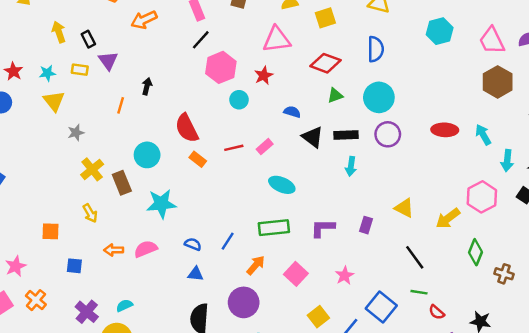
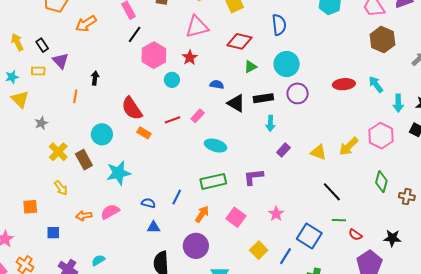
yellow arrow: (448, 218) -> (349, 146), moved
purple rectangle: (366, 225) -> (283, 150), moved, turned 32

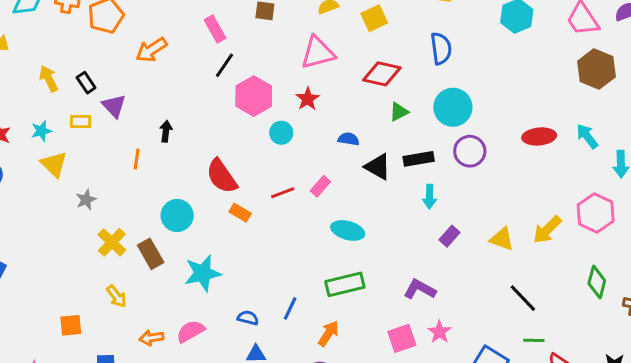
purple L-shape: (253, 177) -> (420, 289), moved, turned 35
pink square: (236, 217) -> (402, 338), moved, turned 36

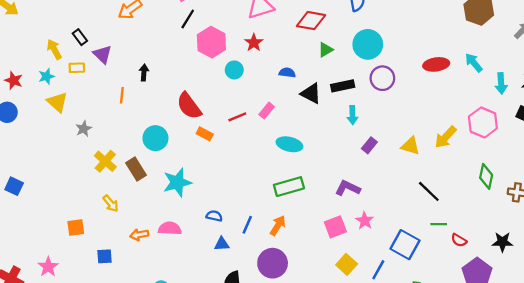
yellow arrow: (49, 79) -> (54, 49), moved
blue line: (290, 308) -> (247, 225), moved
pink semicircle: (191, 331) -> (170, 228), turned 35

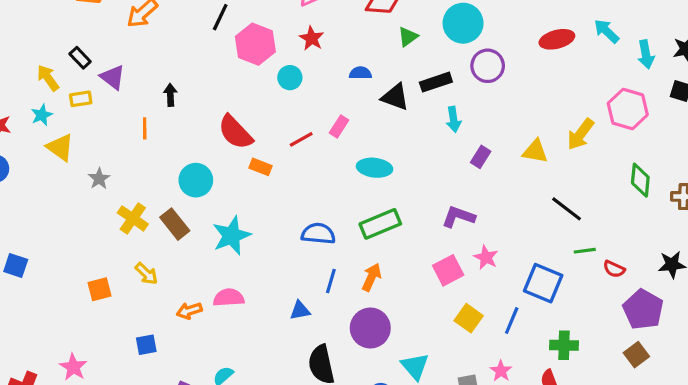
blue semicircle: (214, 216) -> (318, 234), moved, size x1.5
orange square: (76, 227) -> (99, 289), moved

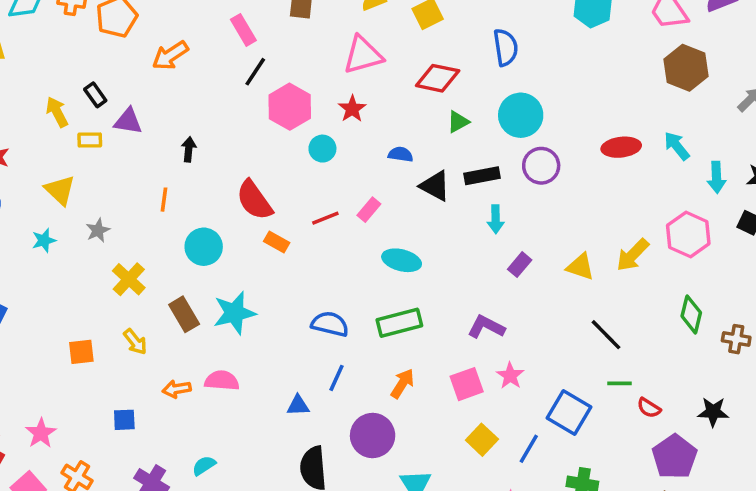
purple triangle: (113, 77) -> (128, 121), turned -36
cyan star: (42, 115) -> (44, 240), moved
orange line: (145, 128) -> (164, 200), moved
brown rectangle: (175, 224) -> (184, 314), moved
orange arrow: (372, 277) -> (402, 384), moved

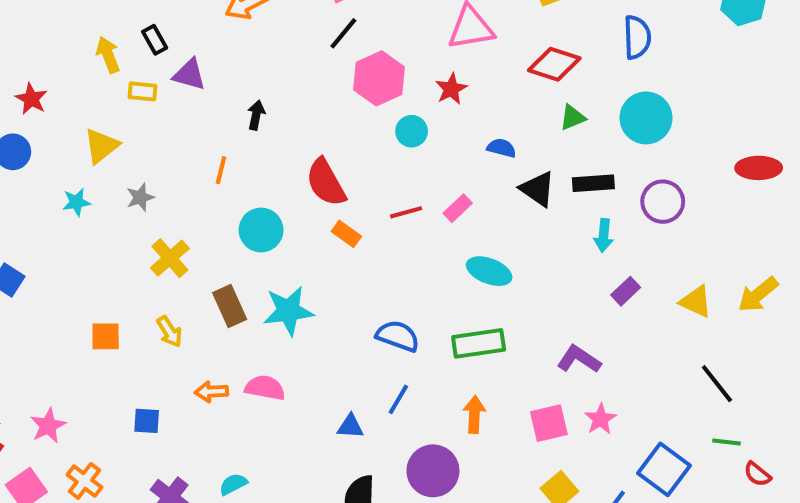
purple circle: (541, 166) -> (663, 202), moved
yellow triangle: (60, 190) -> (101, 146), turned 32
orange arrow: (402, 384) -> (474, 414), turned -36

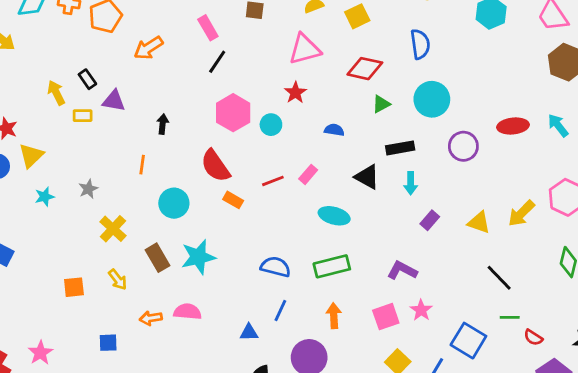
pink hexagon: (379, 78) -> (233, 113), moved
yellow triangle: (101, 146) -> (31, 156), moved
black triangle: (538, 189) -> (367, 177), moved
purple circle: (663, 202) -> (463, 146), moved

